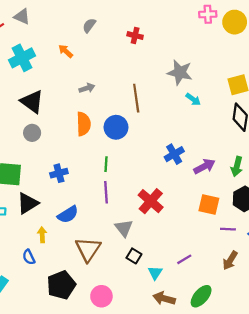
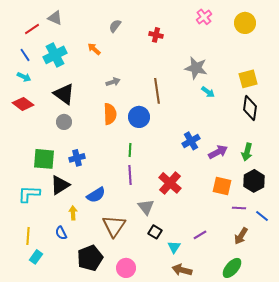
pink cross: (208, 14) -> (204, 17), moved, turned -35
blue cross: (59, 173) -> (77, 158), moved
green ellipse: (201, 296) -> (232, 268), moved

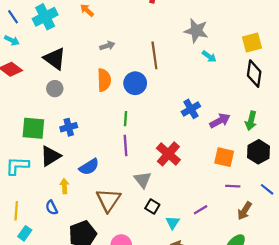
purple line: (239, 208) -> (233, 186), moved

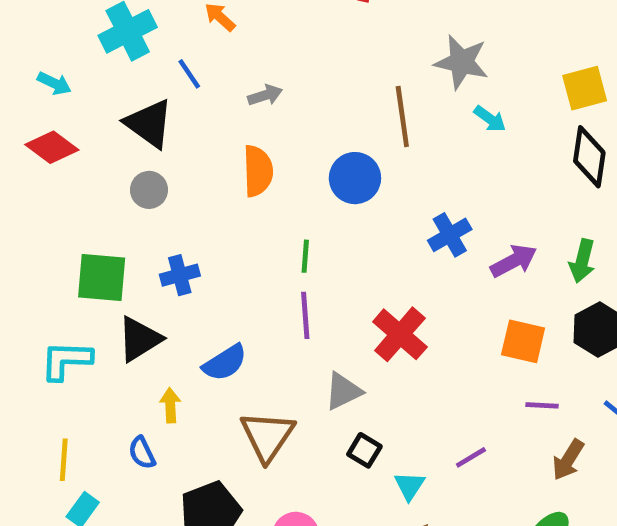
blue line: (13, 17) -> (189, 74), moved
brown line: (154, 55) -> (402, 116), moved
blue circle: (135, 83) -> (355, 178), moved
gray triangle: (143, 180) -> (343, 391), turned 42

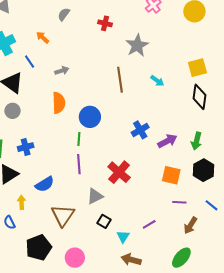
gray star: (462, 62) -> (137, 45), moved, turned 30
blue circle: (355, 178) -> (90, 117), moved

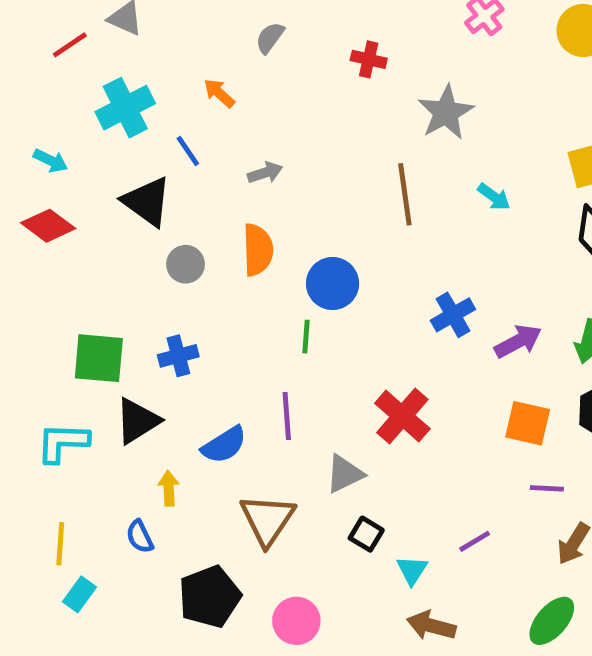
gray circle: (12, 111) -> (186, 264), moved
purple line: (79, 164) -> (287, 416), moved

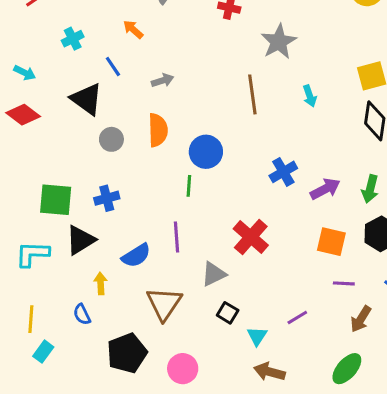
cyan cross: (125, 108) -> (73, 39), size x0.6
cyan arrow: (494, 197) -> (310, 96), turned 35

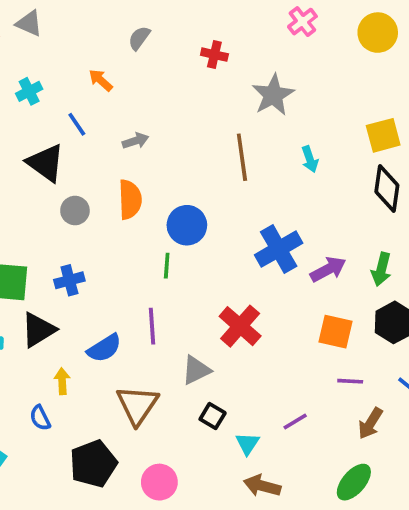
blue cross: (283, 172) -> (279, 249), size x1.4

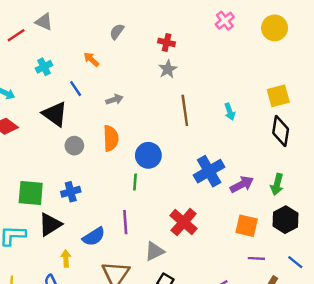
gray star: (273, 95) -> (168, 69), moved, size x0.7

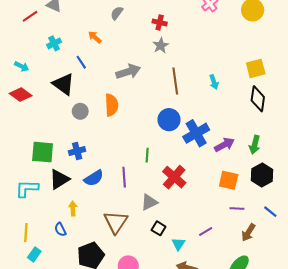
gray arrow: (114, 100) -> (128, 72), moved, size x1.6
blue circle: (148, 155) -> (169, 120), moved
green line: (135, 182) -> (147, 155), moved
blue semicircle: (94, 237) -> (94, 178), moved

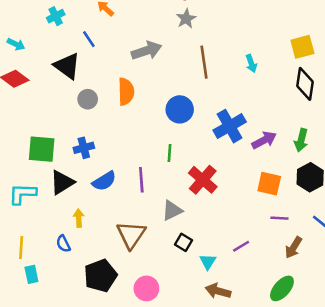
blue circle: (169, 120) -> (180, 109), moved
cyan rectangle: (34, 254) -> (31, 274), turned -48

